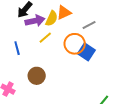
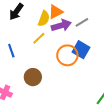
purple arrow: (35, 21) -> (61, 25), moved
orange circle: (75, 44) -> (67, 55), moved

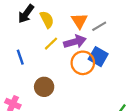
orange triangle: (56, 12) -> (79, 21), moved, turned -35
yellow semicircle: (44, 19) -> (47, 19), moved, turned -49
purple arrow: (61, 25) -> (75, 42), moved

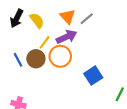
blue square: (98, 57) -> (93, 76), moved, turned 36
orange circle: (83, 63) -> (60, 56), moved
brown circle: (44, 87) -> (36, 59), moved

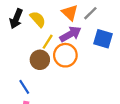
blue line: (18, 60) -> (24, 87), moved
blue square: (93, 76) -> (103, 39), moved, turned -36

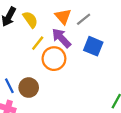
purple arrow: (70, 34) -> (61, 38), turned -110
brown circle: (40, 60) -> (29, 88), moved

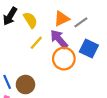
orange triangle: (63, 16) -> (62, 19), turned 42
orange circle: (54, 59) -> (64, 59), moved

